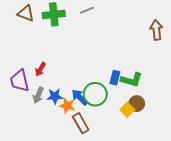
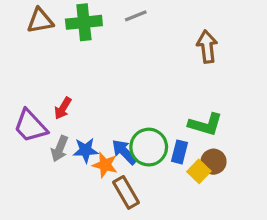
brown triangle: (26, 13) -> (40, 21), turned -30
brown arrow: (156, 30) -> (207, 47), moved
blue rectangle: (115, 78) -> (179, 152), moved
purple trapezoid: (20, 81) -> (30, 126), turned -30

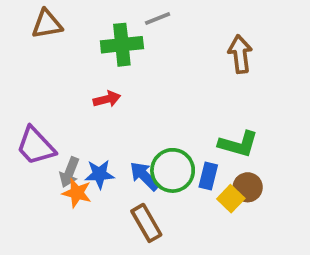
green cross: (84, 22) -> (122, 45), moved
red arrow: (63, 108) -> (107, 99), moved, turned -135
orange star: (105, 165) -> (77, 193), moved

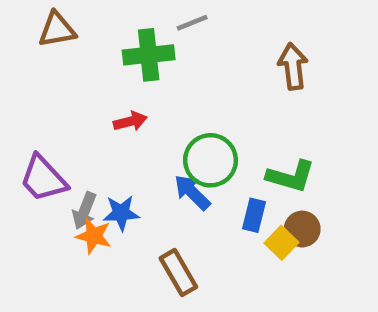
green circle: (173, 170) -> (210, 160), moved
blue arrow: (144, 176) -> (192, 192), moved

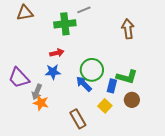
blue star: (121, 213) -> (53, 72), moved
blue rectangle: (254, 215) -> (112, 86), moved
yellow square: (282, 243) -> (105, 106), moved

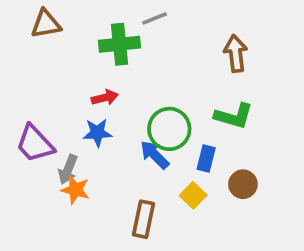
green L-shape: (127, 77) -> (234, 116), moved
brown rectangle: (78, 119) -> (143, 219), turned 42

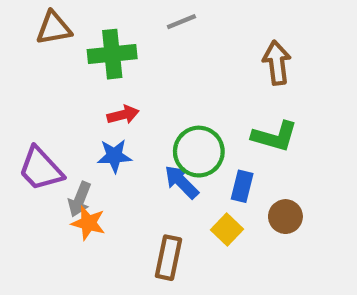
green cross: (120, 44) -> (112, 54), moved

